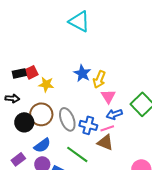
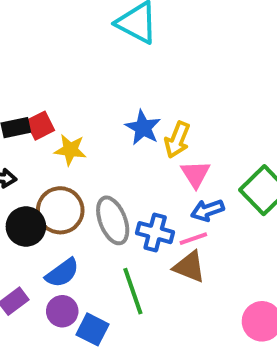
green line: (77, 154) -> (133, 291), turned 35

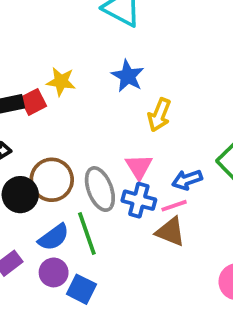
blue star: (143, 128) -> (128, 76), moved
yellow star: (70, 150) -> (61, 82), moved
pink triangle: (195, 174) -> (139, 167), moved
green line: (133, 291) -> (87, 234), moved

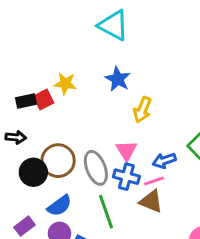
green line: (87, 234) -> (106, 212), moved

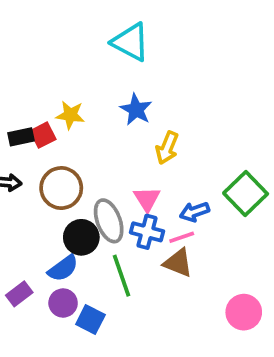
brown circle: (58, 161) -> (61, 188), moved
black circle: (33, 172) -> (81, 237), moved

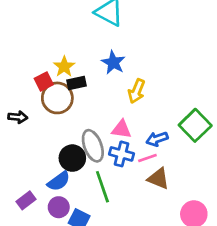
yellow star: (70, 115) -> (64, 67), turned 30
black rectangle: (21, 137) -> (76, 83), moved
brown circle: (61, 188) -> (57, 98), moved
pink triangle: (147, 199) -> (121, 129), turned -50
brown triangle: (178, 263) -> (158, 179), moved

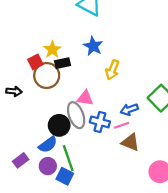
pink triangle: (121, 129) -> (85, 98), moved
green line: (102, 187) -> (68, 158), moved

